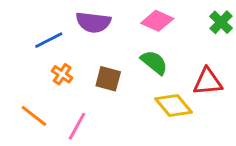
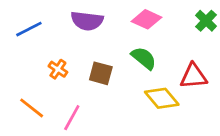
blue line: (49, 40) -> (29, 29), moved

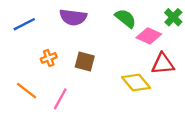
pink diamond: (146, 19) -> (149, 36), moved
green semicircle: (144, 58) -> (126, 18), moved
orange cross: (58, 69) -> (49, 58), turned 35

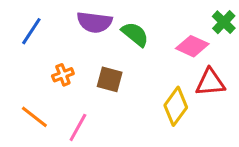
green semicircle: (126, 18) -> (135, 34), moved
blue line: (24, 24) -> (31, 31), turned -30
yellow diamond: (136, 82) -> (176, 106), turned 76

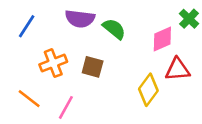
pink diamond: (192, 46) -> (162, 39), turned -48
orange cross: (63, 75) -> (53, 63), size x1.5

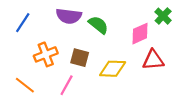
yellow diamond: (148, 90) -> (113, 69), moved, turned 56
pink line: (66, 107) -> (67, 85), moved

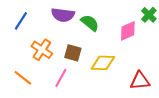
orange cross: (46, 54) -> (42, 50), turned -35
red triangle: (153, 60) -> (140, 81), moved

